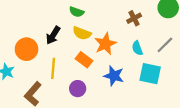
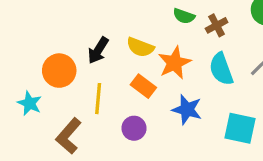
green semicircle: (77, 12) -> (184, 16), moved
cyan semicircle: (137, 48) -> (221, 69), size x1.5
cyan square: (150, 74) -> (240, 128), moved

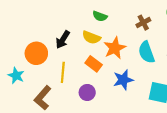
green semicircle: (184, 16) -> (100, 16), moved
blue star: (187, 110) -> (123, 80), turned -30

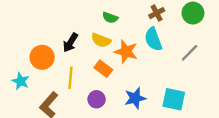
brown cross: (143, 23) -> (157, 13), moved
orange star: (115, 48) -> (126, 52), turned -30
cyan semicircle: (146, 52) -> (153, 39), moved
blue star: (123, 80) -> (135, 98), moved

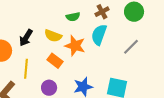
green semicircle: (110, 18) -> (73, 17), moved, turned -32
cyan semicircle: (153, 39) -> (99, 35), turned 40

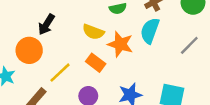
black arrow: (26, 38) -> (46, 25), moved
yellow line: (26, 69) -> (60, 73), turned 42

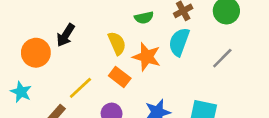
yellow semicircle: (93, 32) -> (117, 43), turned -135
orange circle: (29, 50) -> (36, 53), moved

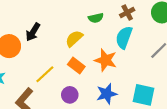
yellow semicircle: (117, 43) -> (74, 39), turned -108
orange star: (147, 57) -> (106, 60), moved

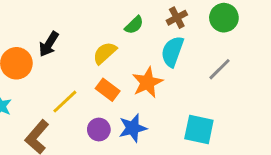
green semicircle: (96, 18) -> (134, 25), turned -32
orange star: (106, 60) -> (147, 82), turned 30
blue star: (107, 94) -> (133, 128), moved

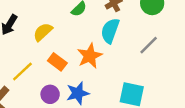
yellow semicircle: (105, 53) -> (43, 32), moved

